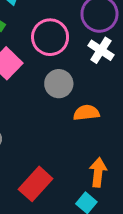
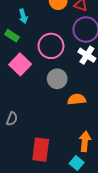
red rectangle: (36, 184) -> (41, 150), turned -35

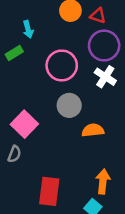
green rectangle: (12, 36) -> (14, 53), turned -64
pink square: (20, 64) -> (24, 124), moved

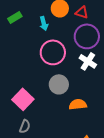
cyan arrow: (28, 29) -> (44, 23), moved
green rectangle: (14, 53) -> (15, 17), moved
gray semicircle: (14, 154) -> (25, 126), moved

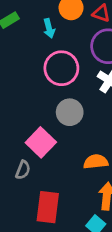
pink square: (23, 99) -> (41, 142), moved
orange semicircle: (78, 104) -> (96, 162), moved

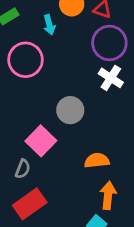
pink circle: (61, 68) -> (25, 60), moved
red rectangle: (48, 207) -> (30, 204), moved, turned 48

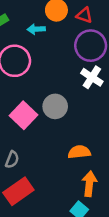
cyan arrow: (49, 25) -> (36, 29), turned 102
pink square: (41, 141) -> (23, 115), moved

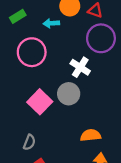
white cross: (92, 77) -> (80, 67), moved

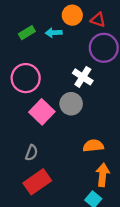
green rectangle: (18, 16) -> (27, 33), moved
pink circle: (32, 52) -> (26, 78), moved

